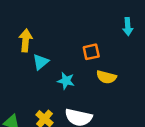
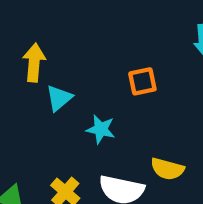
yellow semicircle: (106, 77) -> (167, 169), moved

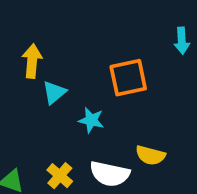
orange square: (142, 81) -> (128, 78), size x1.5

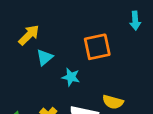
yellow arrow: (32, 61) -> (29, 35), turned 40

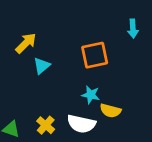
cyan star: (71, 77) -> (91, 95), moved

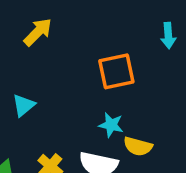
yellow arrow: (26, 43) -> (38, 32), moved
cyan triangle: (42, 66) -> (24, 105), moved

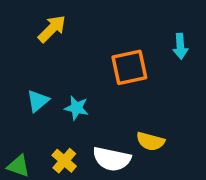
cyan arrow: (168, 36) -> (180, 46), moved
cyan star: (111, 125) -> (77, 108), moved

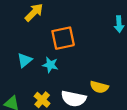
orange square: (129, 67) -> (63, 38), moved

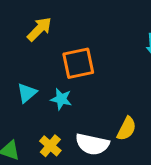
yellow semicircle: (99, 87) -> (127, 129), turned -78

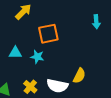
cyan triangle: (27, 93) -> (15, 53), turned 40

